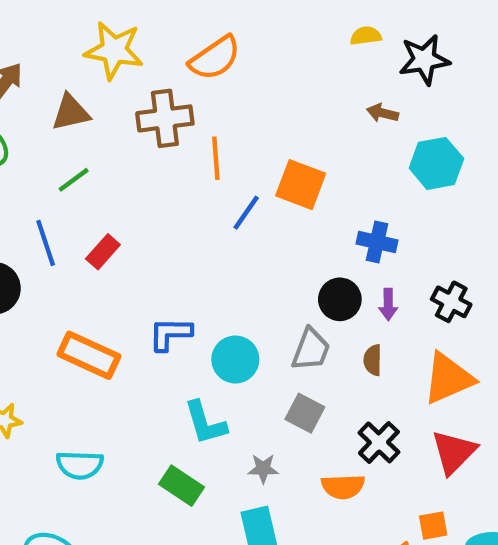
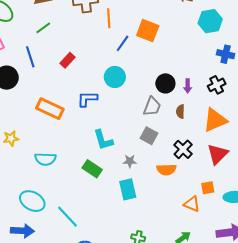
blue cross: (377, 242) -> (226, 54), moved
red rectangle: (103, 252) -> (68, 60), moved
black cross: (451, 302) -> (217, 85), turned 36
cyan circle: (235, 359) -> (115, 77), moved

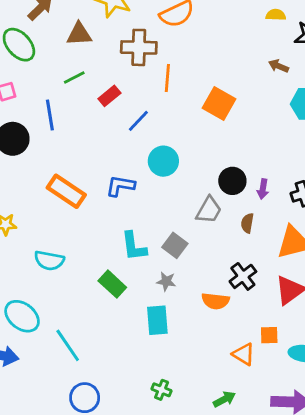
blue line: (123, 43) -> (138, 121), moved
red rectangle: (68, 60) -> (109, 96), moved
gray square: (149, 136) -> (175, 245), moved

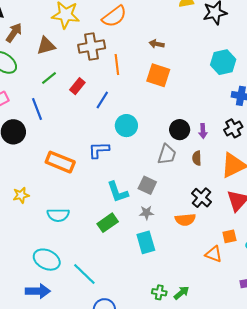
brown arrow: (279, 66) -> (157, 44), moved
green rectangle: (112, 284) -> (108, 223), turned -66
green arrow: (224, 399) -> (181, 293), moved

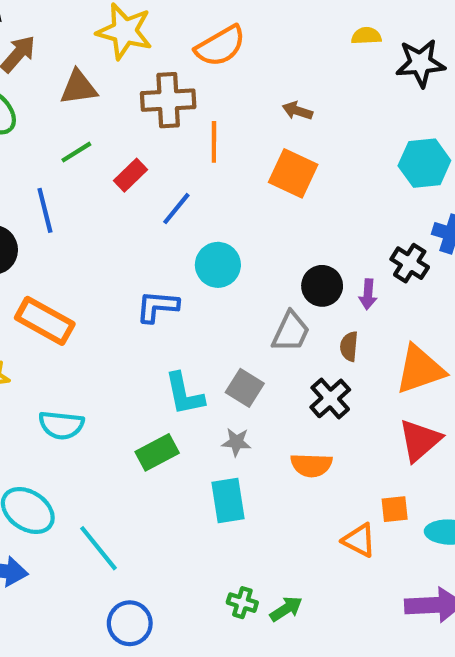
black cross: (233, 128) -> (410, 263), moved, turned -36
orange rectangle: (60, 162) -> (45, 321), moved
black cross: (202, 198) -> (330, 398), moved

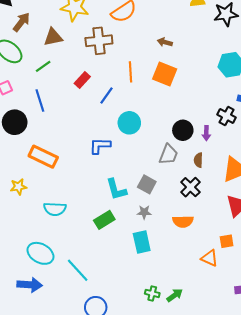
orange line: (214, 142) -> (131, 72), moved
green line: (76, 152) -> (43, 66), moved

